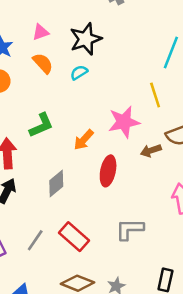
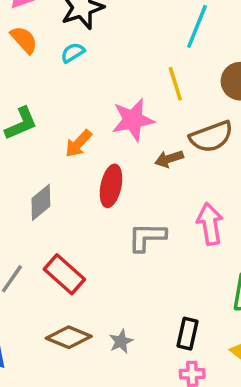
gray L-shape: (130, 229) -> (147, 237), moved

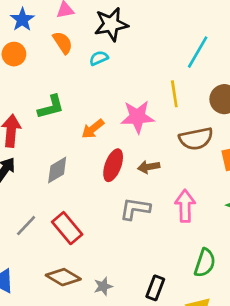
brown arrow: (169, 159) -> (149, 167), moved

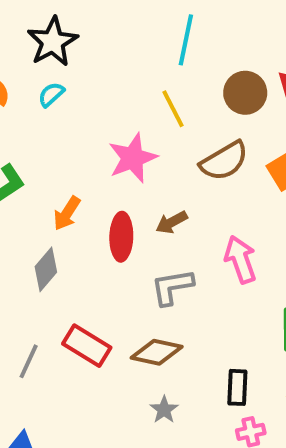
orange arrow: (93, 129) -> (67, 213), moved
brown diamond: (63, 277) -> (157, 352), moved

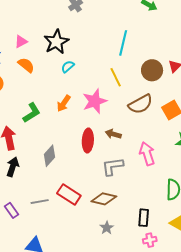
cyan semicircle: (51, 95) -> (68, 67), moved
orange arrow: (67, 213) -> (64, 103), moved
brown arrow: (172, 222) -> (113, 134), turned 42
gray line: (29, 361) -> (40, 202), turned 54

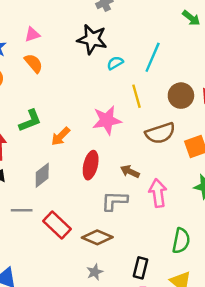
black star: (56, 42) -> (92, 39), moved, turned 30
cyan semicircle: (68, 67) -> (115, 63), moved
orange arrow: (64, 103) -> (61, 136), moved
brown arrow: (113, 134) -> (130, 171), moved
gray line: (40, 202) -> (22, 210), moved

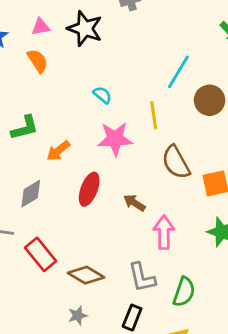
black star: (92, 39) -> (85, 29), moved
cyan semicircle: (115, 63) -> (102, 95), moved, turned 63
brown circle: (181, 96) -> (210, 100), moved
brown semicircle: (160, 133) -> (176, 162), turned 72
gray L-shape: (114, 201) -> (142, 277), moved, turned -112

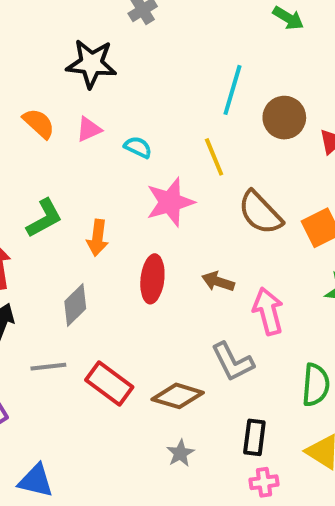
pink triangle: (41, 27) -> (89, 129), moved
orange arrow: (58, 151) -> (98, 238), turned -30
gray L-shape: (142, 277) -> (233, 362), moved

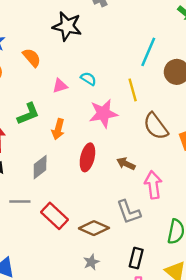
pink triangle: (89, 129) -> (60, 86), moved

